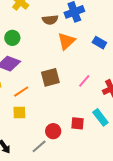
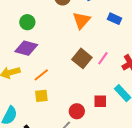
brown square: (50, 77) -> (82, 58), moved, turned -30

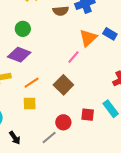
orange triangle: (81, 20) -> (88, 38), moved
brown square: (82, 58) -> (63, 85), moved
pink line: (103, 58) -> (73, 57), moved

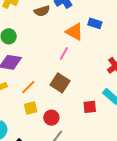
orange triangle: (88, 38) -> (74, 32), turned -36
red circle: (63, 122) -> (51, 118), moved

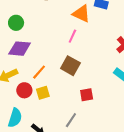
red square: (90, 107) -> (87, 95), moved
red circle: (51, 118) -> (24, 90), moved

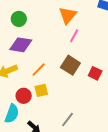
orange triangle: (81, 14) -> (68, 15), moved, turned 42
red circle: (24, 90) -> (24, 96), moved
red square: (87, 95) -> (95, 73), moved, turned 32

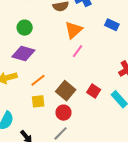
brown square: (70, 65) -> (66, 91), moved
red circle: (24, 96) -> (64, 113), moved

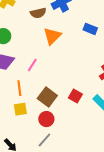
pink line: (78, 51) -> (32, 65), moved
orange line: (38, 80) -> (19, 88), turned -56

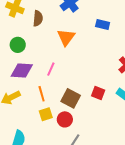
brown semicircle: (38, 13) -> (38, 18), moved, turned -63
red circle: (46, 119) -> (65, 119), moved

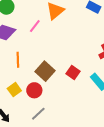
pink line: (51, 69) -> (35, 26), moved
yellow square: (46, 114) -> (14, 90), moved, turned -32

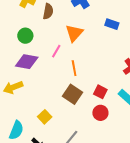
orange line: (18, 60) -> (74, 68), moved
red circle: (34, 90) -> (100, 113), moved

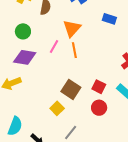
orange line: (74, 68) -> (74, 50), moved
yellow square: (45, 117) -> (57, 108), moved

